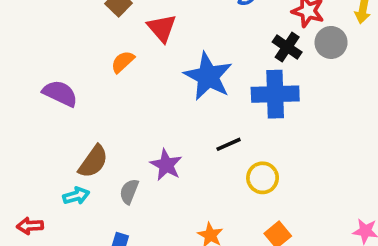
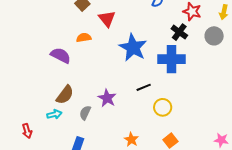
gray circle: (331, 42) -> (214, 36), moved
orange semicircle: (123, 62) -> (84, 38), turned 32
purple semicircle: (60, 93) -> (61, 55), moved
red arrow: (30, 226) -> (27, 131), turned -104

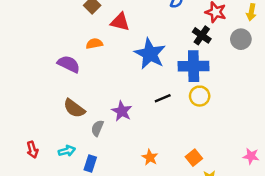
red triangle: (107, 19) -> (120, 22), turned -36
brown semicircle: (65, 95) -> (74, 108), turned 90
yellow circle: (163, 107) -> (200, 96), moved
cyan arrow: (54, 114) -> (67, 151), moved

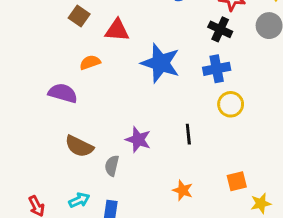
blue cross: (194, 66) -> (217, 69), size x0.7
black line: (163, 98) -> (188, 134), moved, turned -63
orange square: (194, 158) -> (237, 181), turned 35

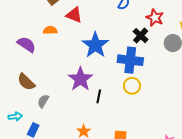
blue cross: (217, 69) -> (130, 60), size x1.4
purple star: (138, 140) -> (80, 79), moved, size x1.4

